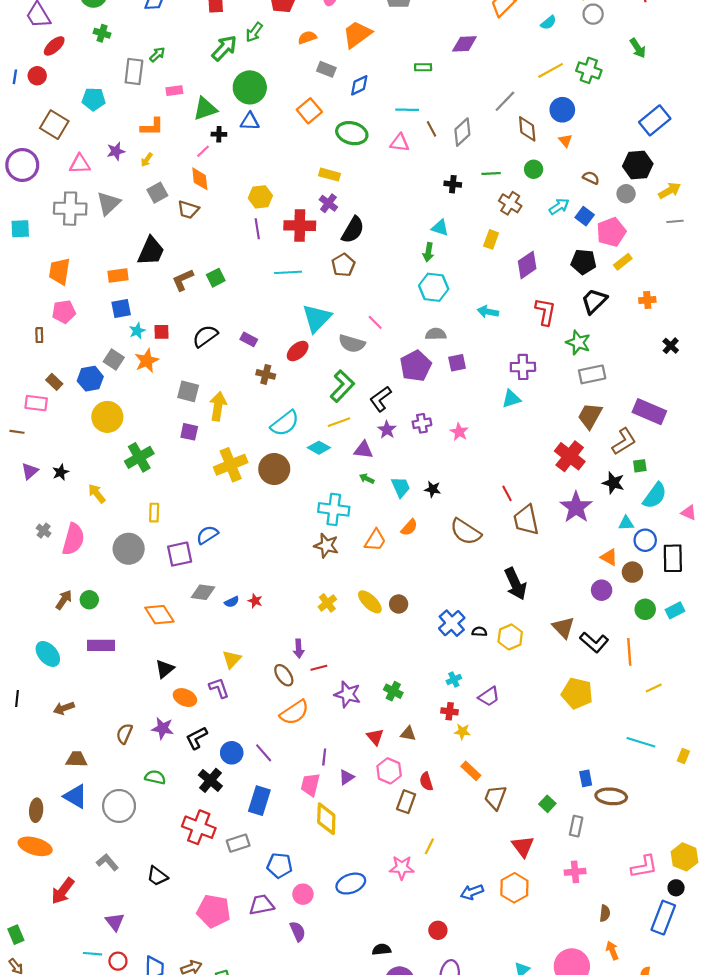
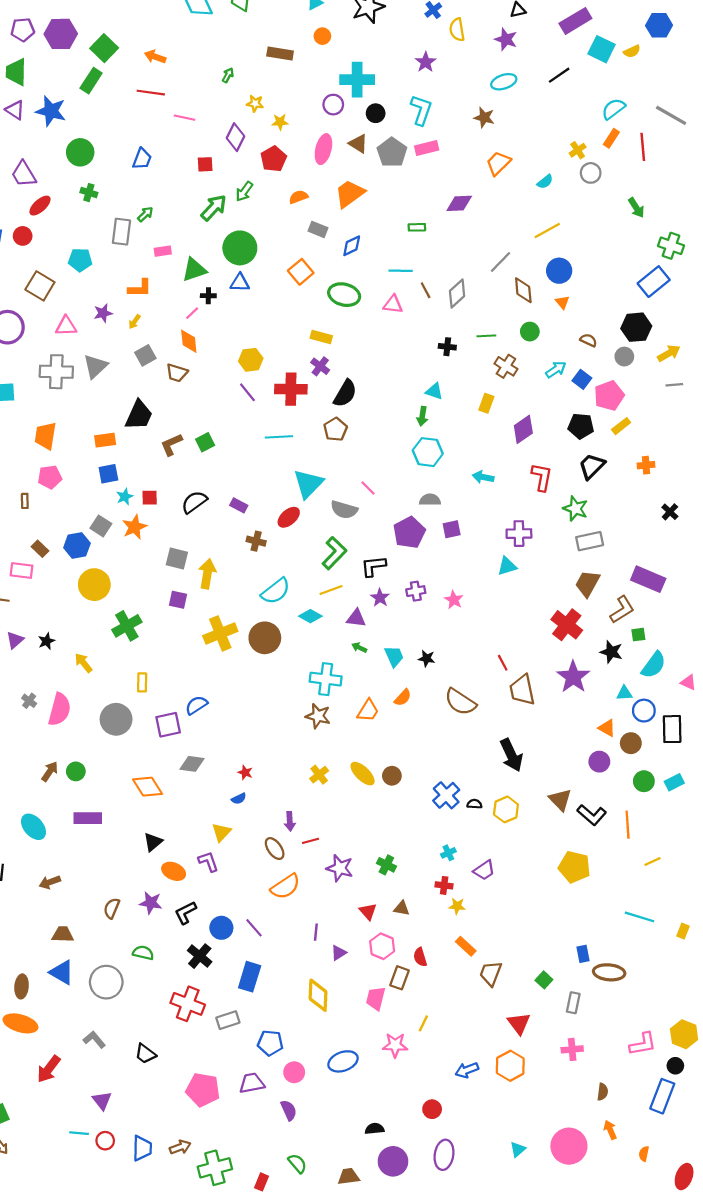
green cross: (589, 70) -> (671, 246), moved
purple line: (257, 229) -> (247, 392), turned -30
black L-shape: (381, 399) -> (373, 566), turned 30
blue semicircle: (232, 602) -> (239, 799), moved
pink trapezoid: (310, 785) -> (376, 998), moved

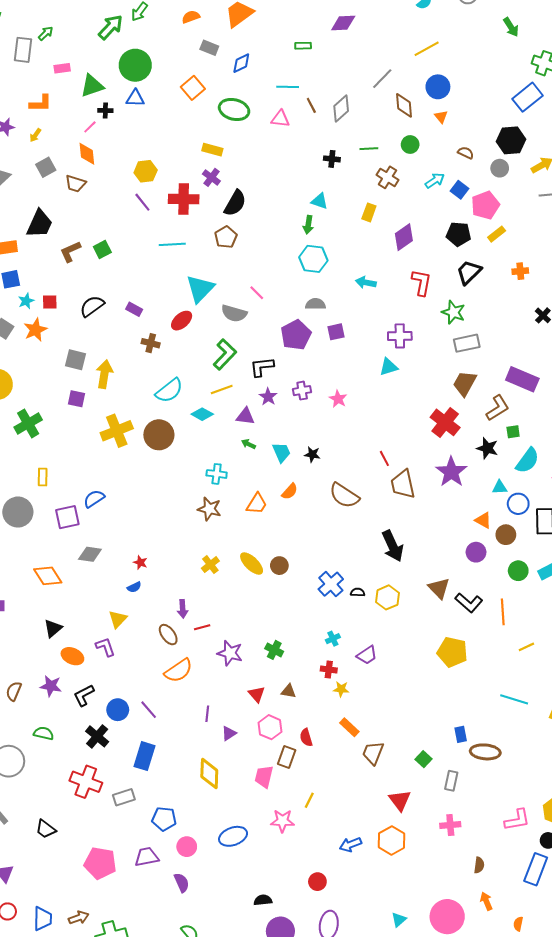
cyan cross: (326, 679) -> (217, 474), size x0.7

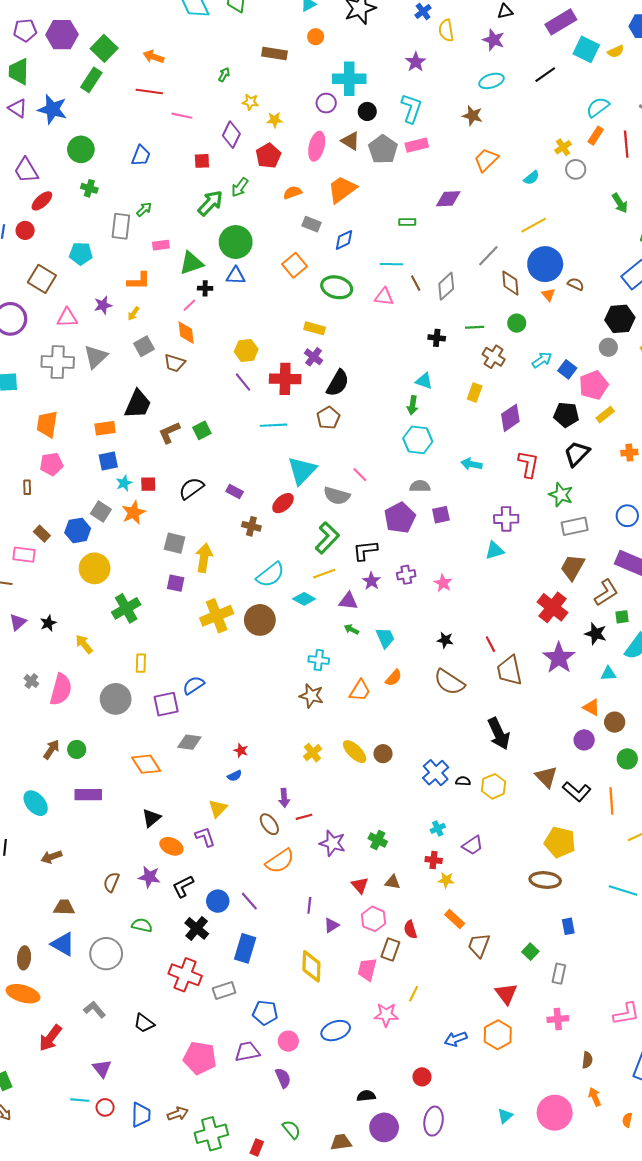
blue circle: (438, 87) -> (545, 264), size x1.4
brown semicircle: (466, 153) -> (576, 284), moved
black star: (312, 454) -> (445, 640), moved
blue circle: (518, 504) -> (627, 516), moved
brown ellipse: (485, 752) -> (545, 880), moved

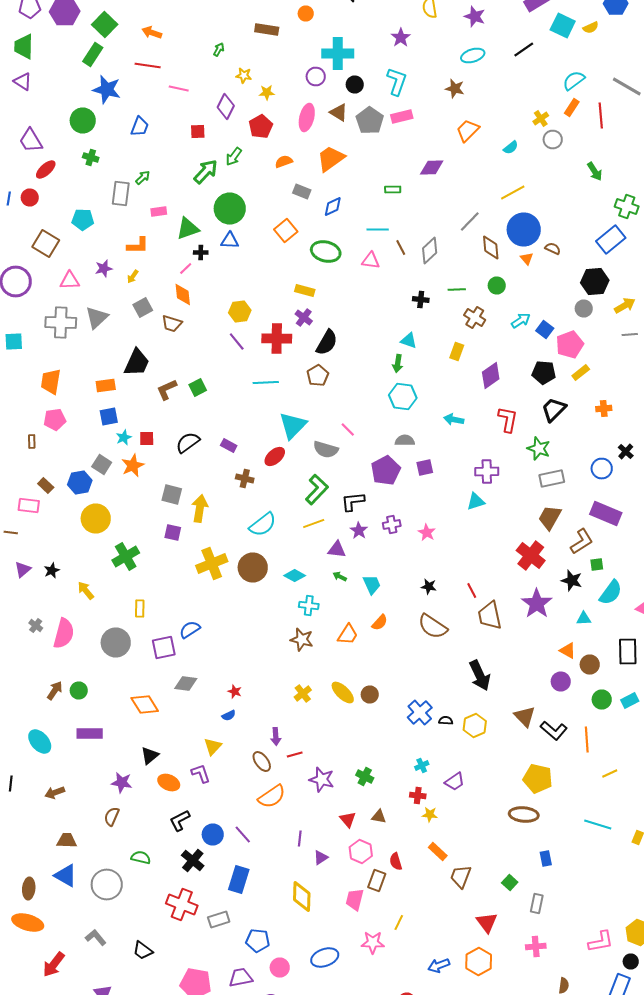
blue star: (52, 109) -> (107, 90), moved
cyan diamond: (304, 599) -> (295, 576), moved
purple star: (149, 877) -> (122, 782), moved

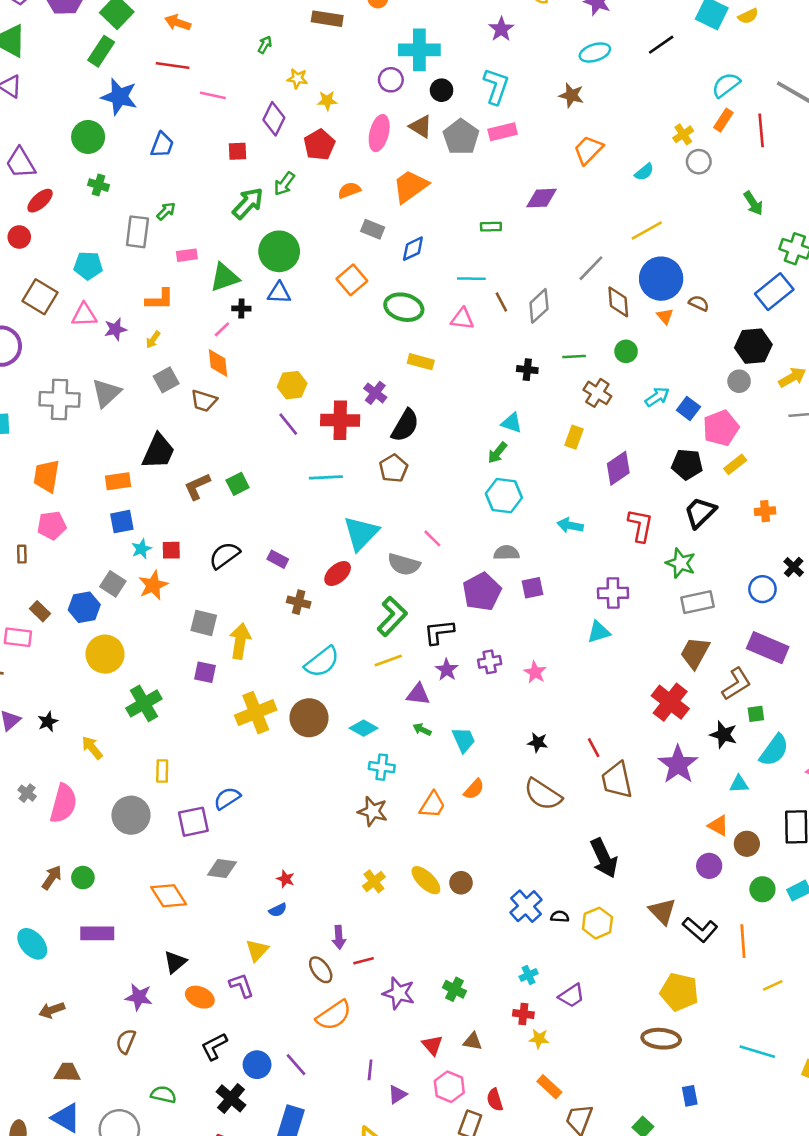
pink triangle: (70, 280) -> (84, 315), moved
yellow rectangle: (305, 290) -> (421, 362), moved
green arrow: (398, 364) -> (497, 453), turned 30

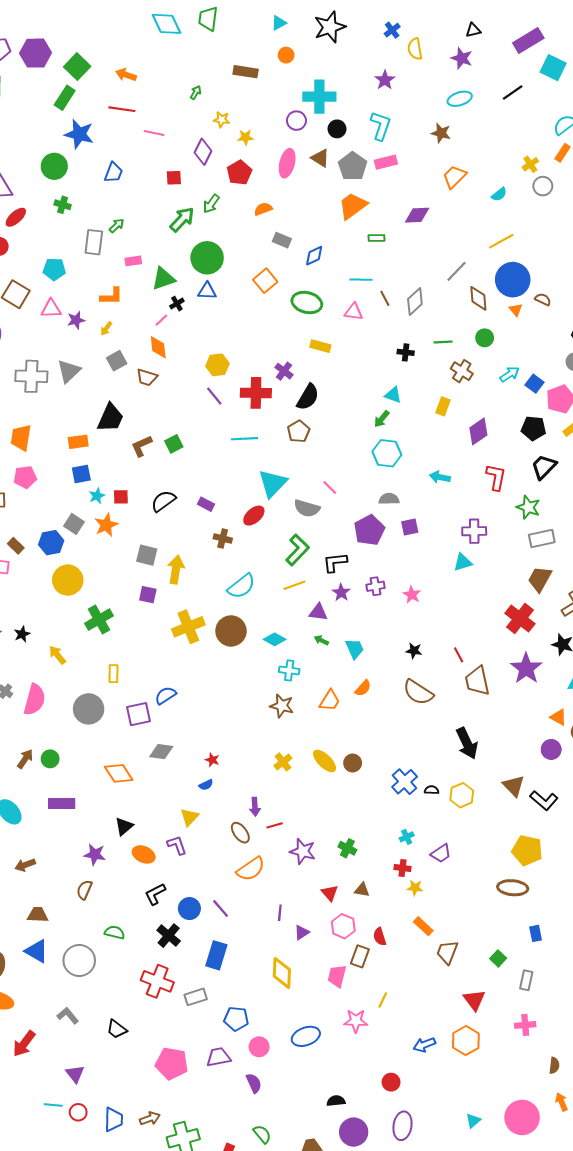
orange trapezoid: (410, 186) -> (353, 206), moved
black cross: (241, 308) -> (177, 304), turned -32

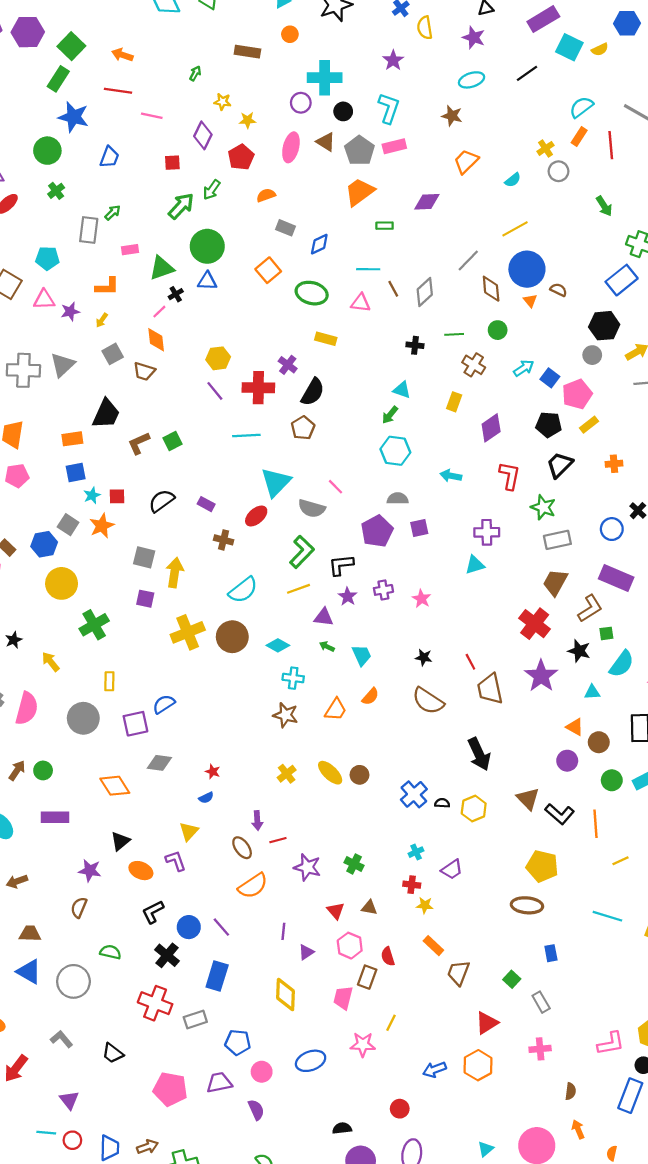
green cross: (63, 205) -> (56, 191), turned 35
gray rectangle: (526, 980) -> (541, 1002), turned -42
red triangle: (474, 1000) -> (487, 1023), turned 35

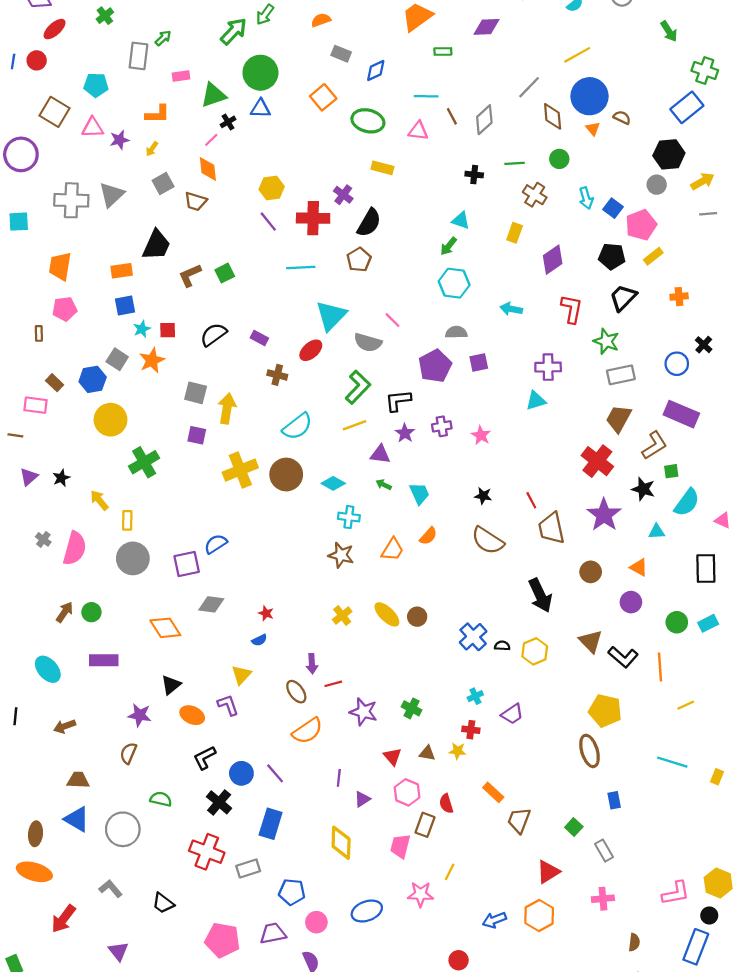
cyan arrow: (524, 368) -> (586, 198), turned 108
yellow rectangle: (109, 681) -> (127, 520), moved
brown circle: (599, 742) -> (591, 572), moved
yellow star: (425, 905) -> (457, 751), moved
brown ellipse: (527, 905) -> (590, 751), turned 68

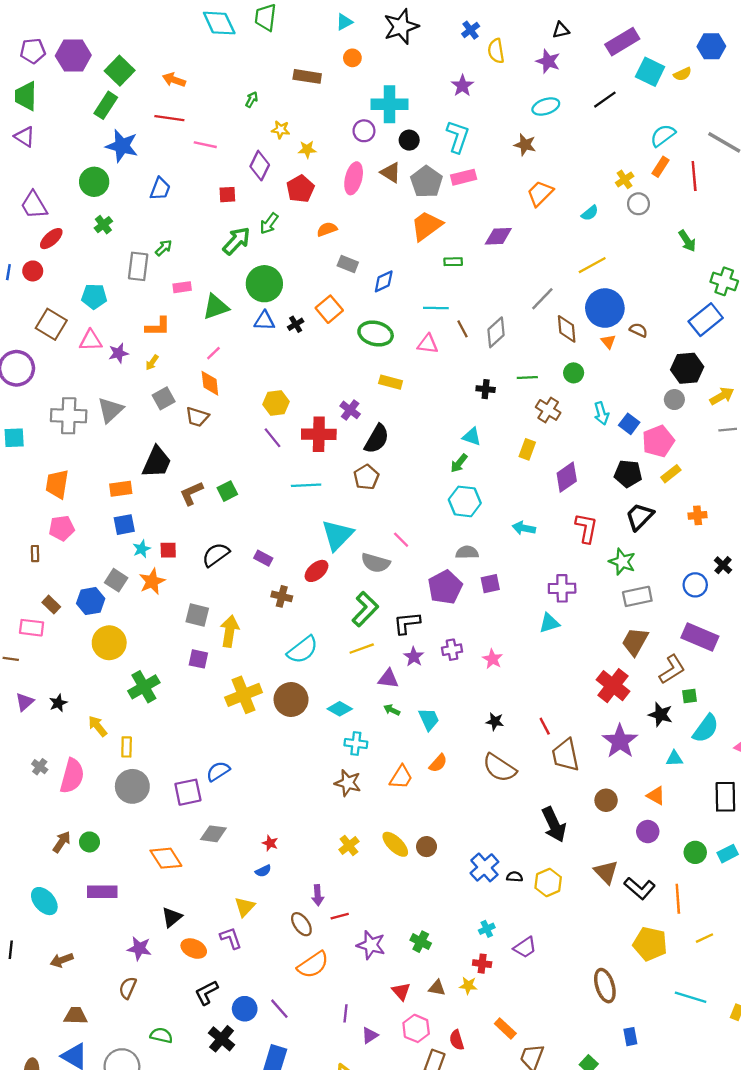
black cross: (228, 122) -> (296, 324), moved
yellow pentagon: (605, 711) -> (650, 944), moved

